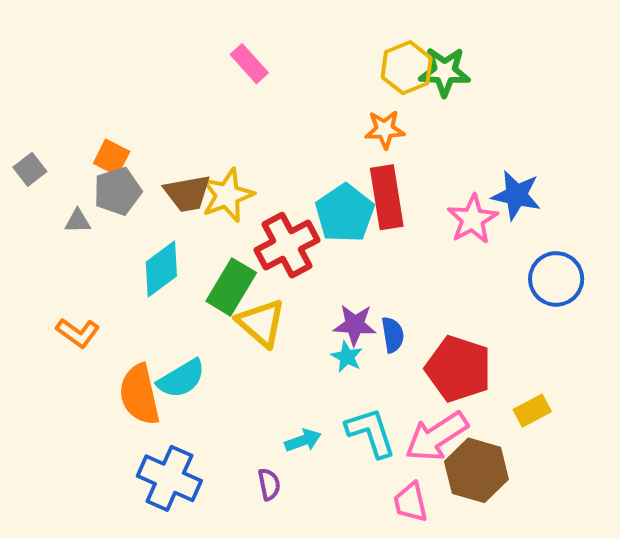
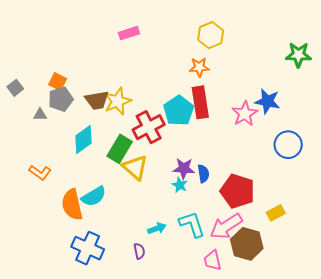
pink rectangle: (249, 64) -> (129, 33), turned -66
green star: (445, 72) -> (298, 55), moved

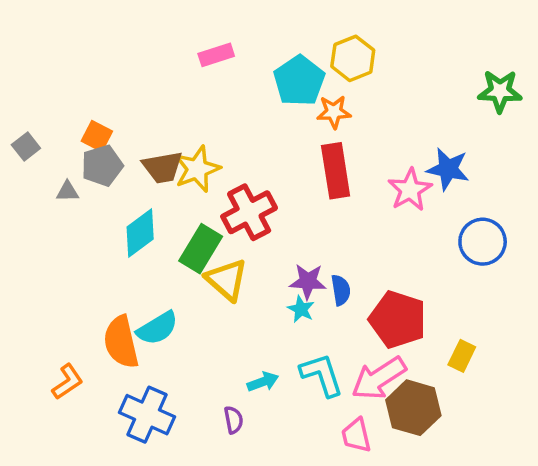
cyan pentagon: (179, 111) -> (299, 81), moved
orange L-shape: (40, 173) -> (67, 382), moved, turned -70
yellow rectangle: (276, 213) -> (462, 356), turned -36

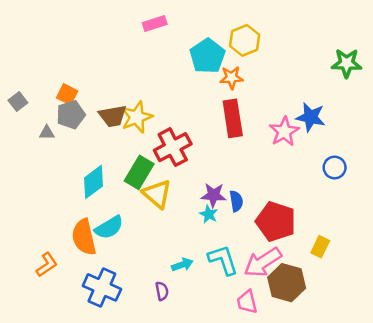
pink rectangle: (216, 55) -> (155, 24), moved
cyan diamond: (140, 233) -> (94, 182), moved
blue circle: (483, 242) -> (335, 167), size x0.7

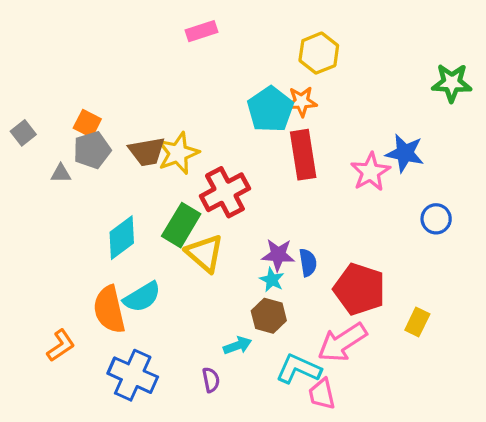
cyan pentagon: (207, 56) -> (270, 109), moved
cyan L-shape: (223, 260) -> (298, 369), moved, turned -48
brown hexagon: (287, 283) -> (269, 316), moved, size x0.7

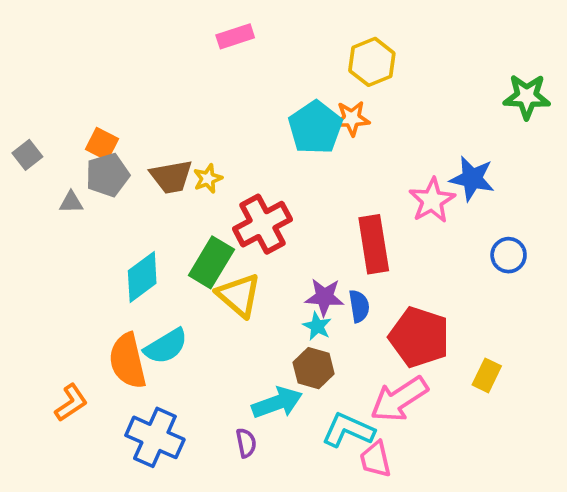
yellow star: (178, 153) -> (208, 179), size x0.6
red rectangle: (303, 155) -> (374, 244), moved
cyan arrow: (237, 345) -> (277, 403), size x1.5

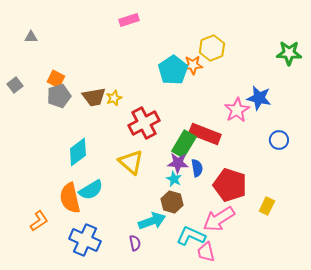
yellow hexagon: (372, 62) -> (212, 48), moved
gray triangle: (71, 202) -> (31, 37), moved
red rectangle: (374, 244) -> (205, 134), turned -60
green rectangle: (211, 262) -> (184, 144), moved

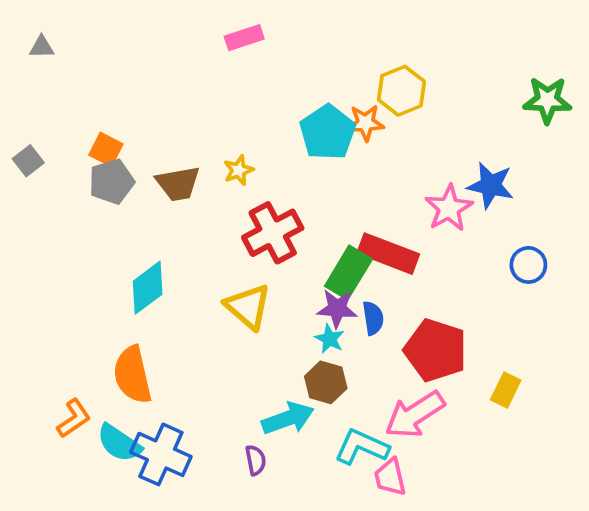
gray triangle: (31, 37) -> (42, 47), moved
yellow star: (114, 98) -> (239, 170), moved
cyan semicircle: (91, 190) -> (119, 443), moved, turned 65

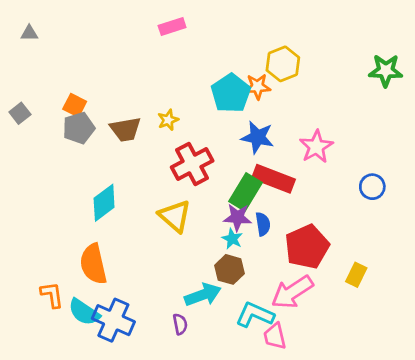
blue star: (491, 185) -> (258, 137), moved
red pentagon: (436, 350) -> (307, 247), turned 30
orange L-shape: (74, 418) -> (52, 295), turned -64

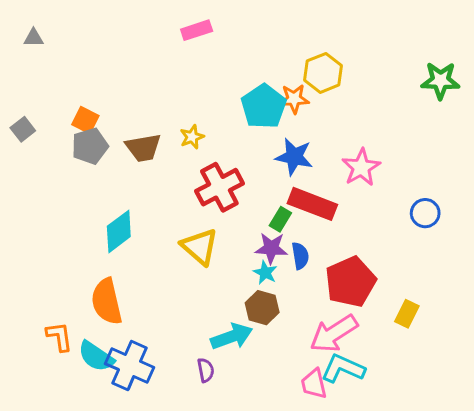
green rectangle: (245, 192) -> (280, 219), size x0.6
cyan L-shape: (255, 315) -> (343, 369), moved

